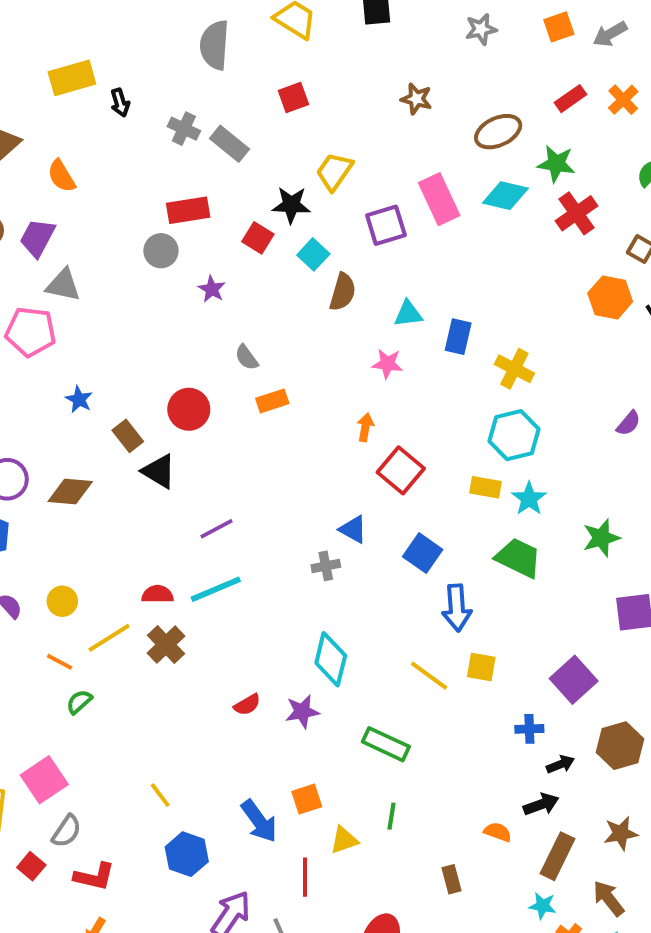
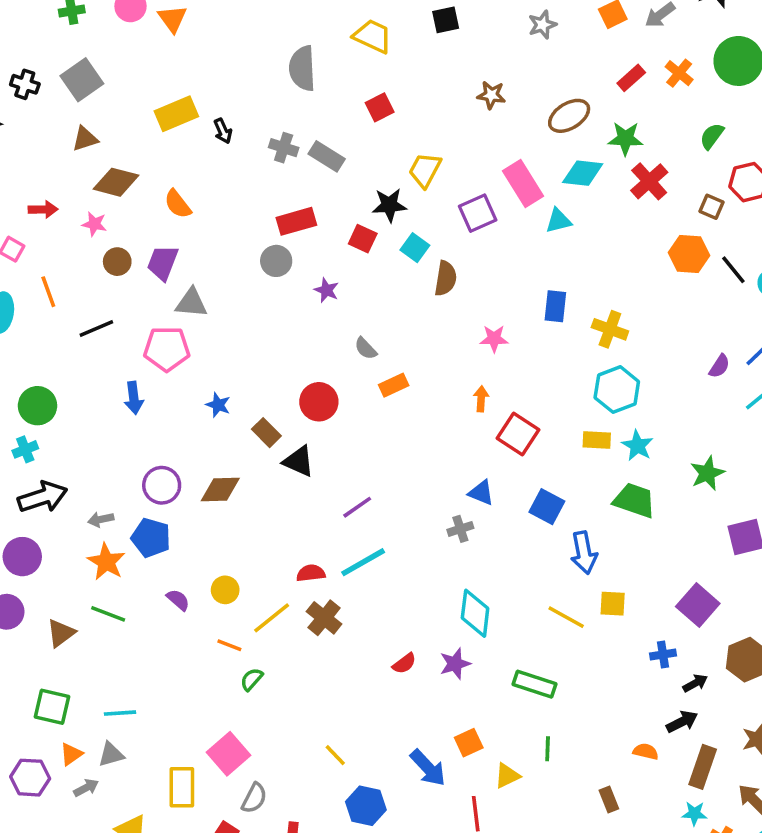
cyan triangle: (408, 314) -> (558, 221), moved

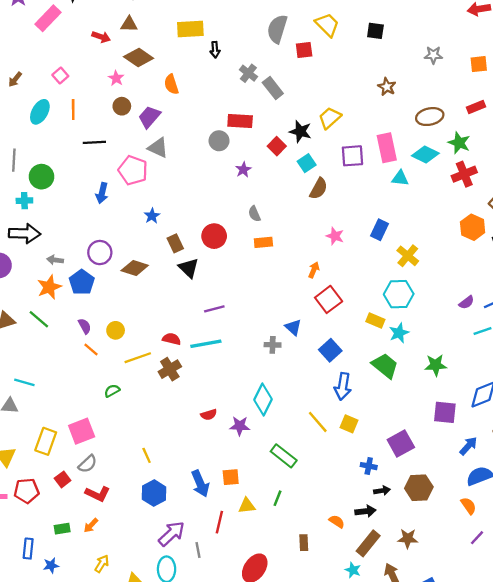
red square: (380, 107) -> (304, 50), moved
red arrow: (43, 209) -> (101, 37), moved
orange line: (229, 645) -> (91, 350), moved

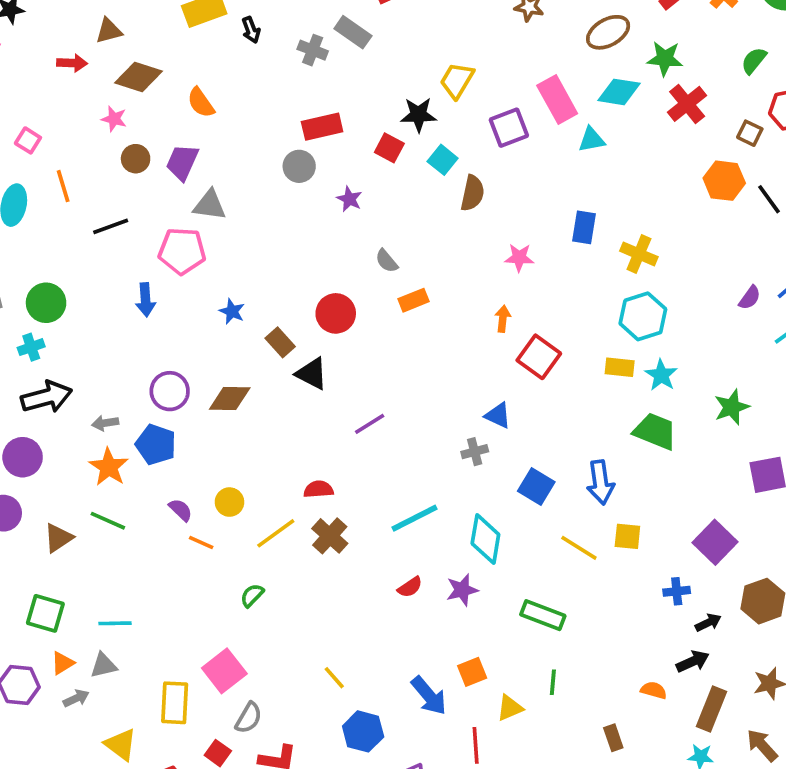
gray rectangle: (273, 88) -> (353, 32), moved
cyan line: (206, 344) -> (414, 518), moved
blue square: (330, 350) -> (536, 487), moved

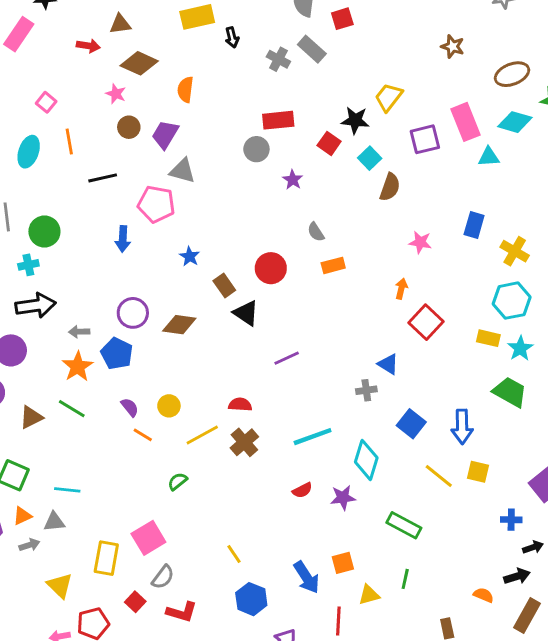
orange semicircle: (201, 103) -> (185, 90), turned 35

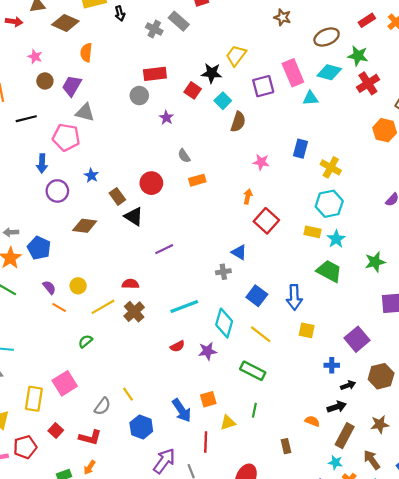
brown diamond: (139, 63) -> (65, 23), moved
purple circle: (133, 313) -> (57, 191), moved
yellow line: (439, 476) -> (261, 334), moved
gray semicircle: (163, 577) -> (102, 406), moved

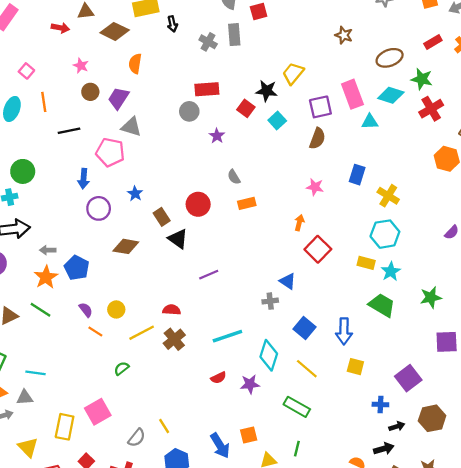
gray rectangle: (179, 21) -> (234, 35), turned 42
brown semicircle: (238, 122) -> (317, 138), moved

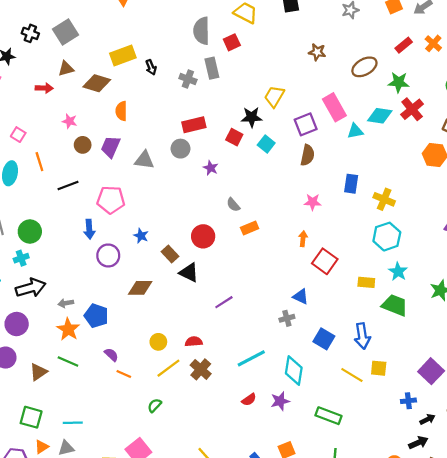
cyan diamond: (391, 95) -> (380, 116), moved
gray triangle: (131, 127) -> (144, 160), moved
yellow rectangle: (366, 263) -> (366, 282), moved
yellow circle: (116, 309) -> (158, 342), moved
yellow line: (307, 369) -> (352, 375), moved

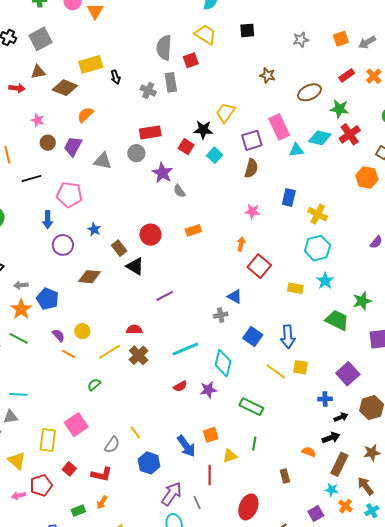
orange semicircle: (121, 111) -> (85, 115), turned 42
purple star: (211, 168) -> (162, 173), size x1.5
gray semicircle: (233, 205) -> (179, 191), moved
green trapezoid: (395, 305) -> (337, 320), moved
yellow circle: (158, 342) -> (82, 331), moved

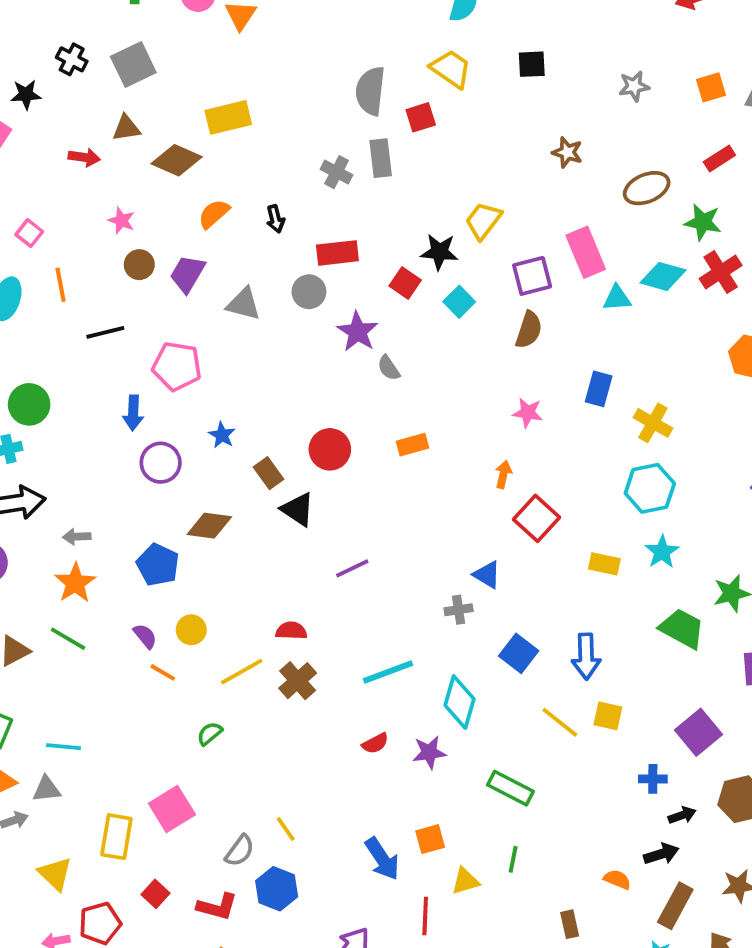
black arrow: (115, 77) -> (275, 219), moved
blue pentagon: (48, 299) -> (158, 565), moved
blue hexagon: (149, 463) -> (277, 889), moved

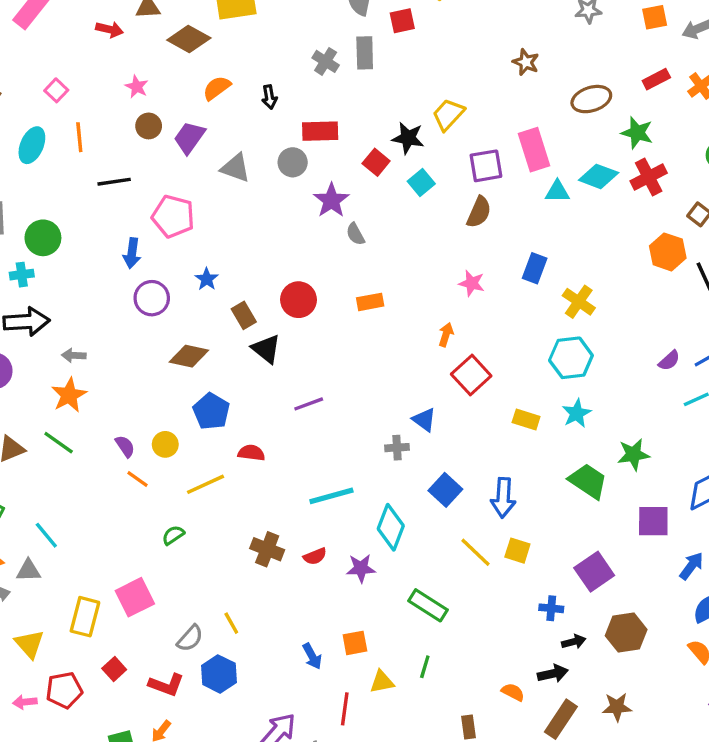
blue pentagon: (158, 565) -> (211, 411), moved
brown cross: (298, 681) -> (267, 549), moved, turned -32
cyan line: (63, 747) -> (46, 535), turned 40
blue arrow: (382, 859) -> (312, 656), size x0.7

